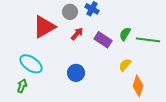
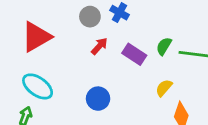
red triangle: (44, 27) -> (36, 37), moved

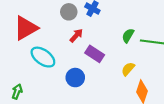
purple rectangle: (134, 54) -> (95, 54), moved
cyan ellipse: (38, 86) -> (43, 57), moved

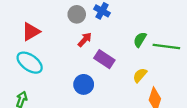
red triangle: (26, 28) -> (31, 32), size x0.7
cyan ellipse: (43, 57) -> (30, 63), moved

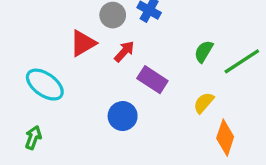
red triangle: (31, 32) -> (83, 43), moved
green line: (166, 47) -> (242, 61), turned -40

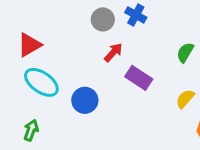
red triangle: (83, 43) -> (29, 45), moved
blue circle: (123, 116) -> (85, 100), moved

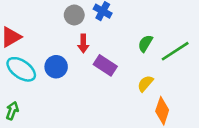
red arrow: (113, 52) -> (83, 43), turned 138
blue circle: (85, 100) -> (56, 67), moved

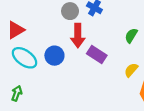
red arrow: (83, 43) -> (78, 36), size x1.5

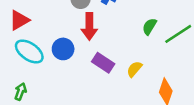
purple rectangle: (97, 54) -> (103, 63), moved
yellow semicircle: (131, 70) -> (134, 69), moved

